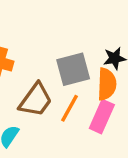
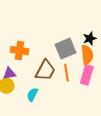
orange line: (70, 108) -> (67, 73), turned -30

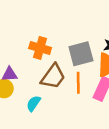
orange cross: (19, 51) -> (40, 48), moved

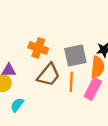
cyan semicircle: (33, 103) -> (17, 105), moved

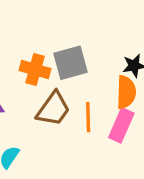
gray square: (75, 56) -> (70, 63), moved

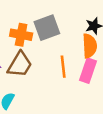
brown trapezoid: (53, 109) -> (20, 64), moved

